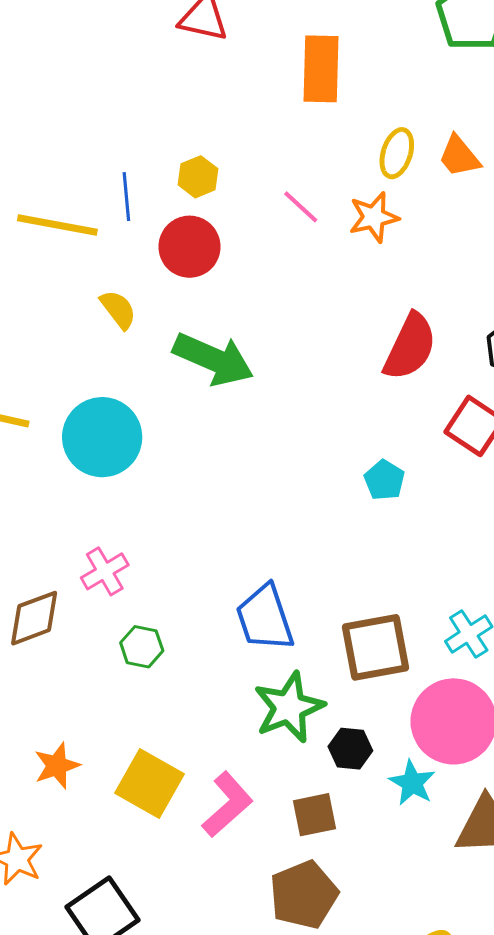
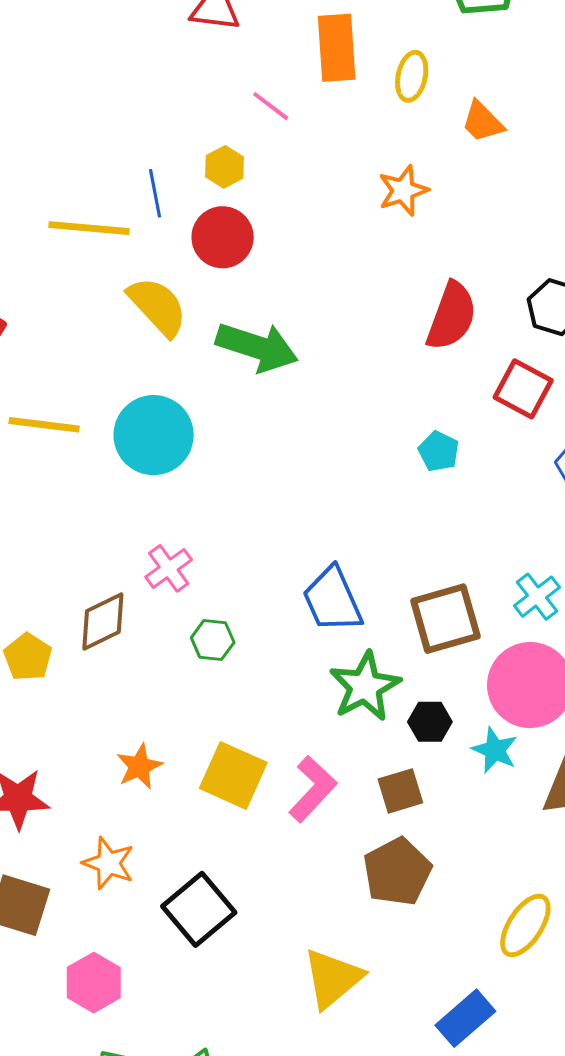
yellow ellipse: (397, 153) -> (412, 76), moved
pink line: (301, 207) -> (271, 106), moved
yellow semicircle: (118, 309) -> (157, 306), size x1.6

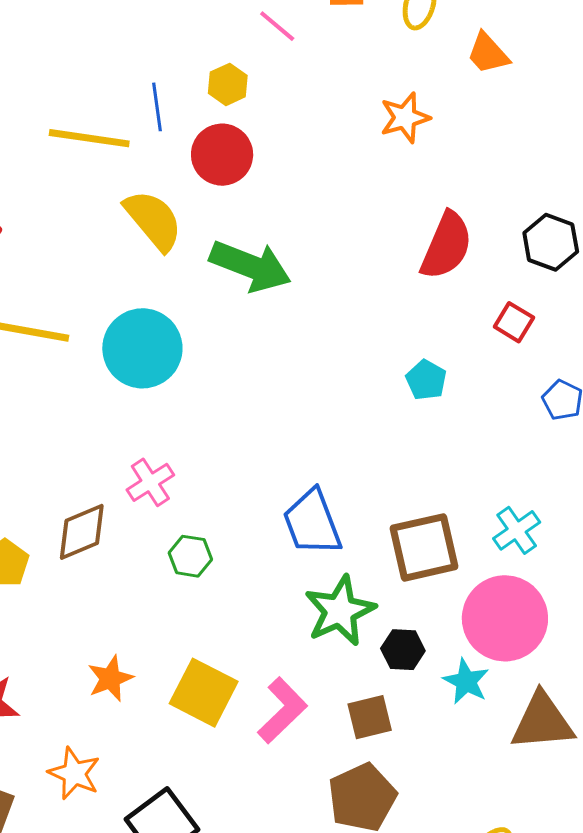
red square: (523, 389) -> (514, 322), size x0.7

